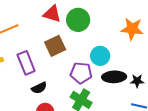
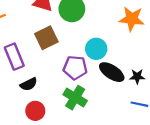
black ellipse: (114, 77) -> (112, 72), turned 35

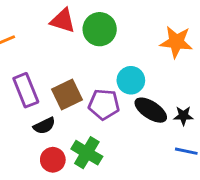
brown square: (46, 38) -> (67, 94), moved
green cross: (75, 98) -> (87, 153), moved

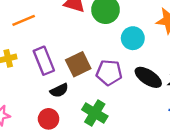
cyan circle: (131, 80) -> (133, 38), moved
red circle: (53, 160) -> (49, 119), moved

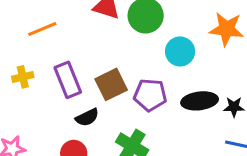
black ellipse: (148, 77) -> (200, 101), turned -40

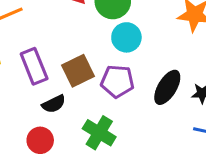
cyan circle: (180, 51) -> (126, 37), moved
black ellipse: (200, 101) -> (167, 87), turned -52

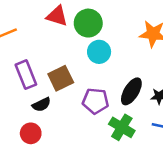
purple pentagon: (117, 81) -> (95, 101), moved
green cross: (99, 133) -> (122, 127), moved

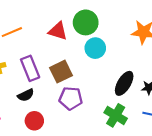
red triangle: (57, 16) -> (58, 31), moved
purple pentagon: (95, 101) -> (71, 98), moved
black semicircle: (41, 105) -> (26, 95), moved

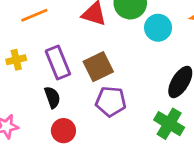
cyan circle: (95, 48) -> (158, 28), moved
black semicircle: (26, 95) -> (52, 97), turned -84

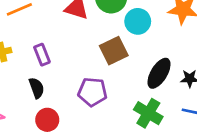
purple rectangle: (58, 63) -> (42, 55), size x0.7
brown square: (98, 67) -> (114, 51), moved

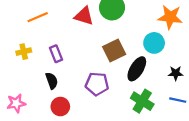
cyan circle: (138, 21) -> (154, 43), moved
black ellipse: (159, 73) -> (137, 69), moved

